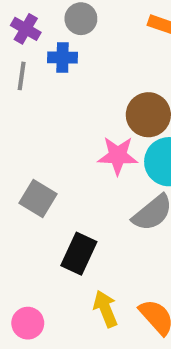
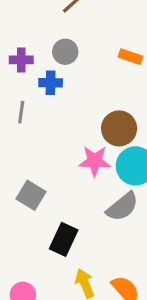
purple cross: (26, 29) -> (21, 60), turned -30
gray line: (22, 76) -> (21, 112), moved

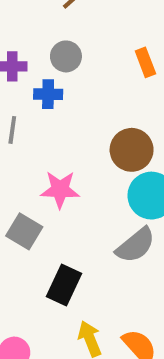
orange rectangle: (130, 57) -> (145, 62), turned 50
pink star: (95, 161) -> (60, 190), moved

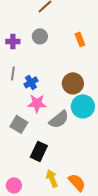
blue cross: (48, 94) -> (31, 82), moved, turned -32
gray semicircle: (136, 245) -> (59, 119), moved

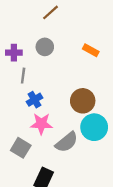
orange rectangle: (80, 39) -> (91, 50), turned -40
gray line: (13, 73) -> (23, 76), moved

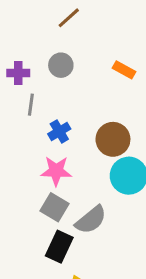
blue cross: (34, 100) -> (59, 131), moved
gray semicircle: (67, 142) -> (91, 220), moved
gray square: (21, 148) -> (55, 207), moved

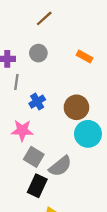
pink star: (56, 171) -> (22, 130), moved

